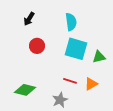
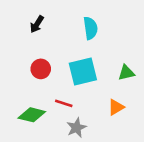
red circle: (37, 46) -> (41, 69), moved
cyan square: (76, 49) -> (83, 71), moved, turned -30
red line: (70, 81) -> (64, 103), moved

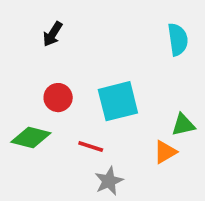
cyan semicircle: (91, 28) -> (178, 39), moved
green triangle: (126, 73) -> (183, 125), moved
green diamond: (32, 115) -> (31, 137), moved

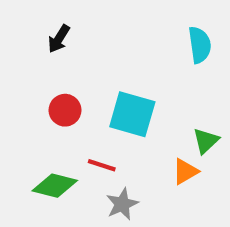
cyan square: (118, 101) -> (132, 114), turned 30
green triangle: (183, 125) -> (206, 141), turned -30
green diamond: (31, 137) -> (55, 186), moved

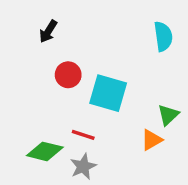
red circle: (65, 110) -> (68, 75), moved
gray star: (122, 204) -> (83, 167), moved

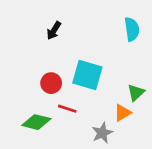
black arrow: (48, 31) -> (54, 31), moved
red circle: (68, 75) -> (51, 83), moved
gray star: (83, 167) -> (102, 133), moved

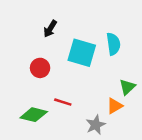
cyan semicircle: (132, 29) -> (113, 44), moved
cyan square: (87, 75) -> (82, 53), moved
red circle: (51, 83) -> (40, 68), moved

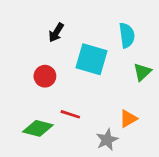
cyan semicircle: (113, 44) -> (127, 35), moved
green triangle: (127, 87) -> (142, 72), moved

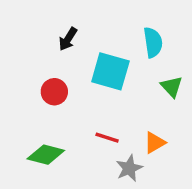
green triangle: (142, 72) -> (172, 87), turned -30
red line: (70, 114) -> (107, 138), moved

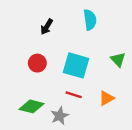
cyan semicircle: (153, 42) -> (90, 20), moved
cyan square: (110, 71) -> (76, 65), moved
gray star: (129, 168) -> (60, 116), moved

